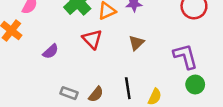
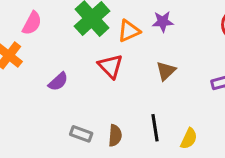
brown semicircle: (96, 94) -> (115, 135), turned -35

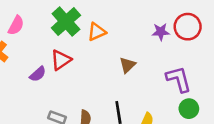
purple star: (163, 22) -> (161, 32), moved
red triangle: (110, 66) -> (61, 60), moved, turned 40

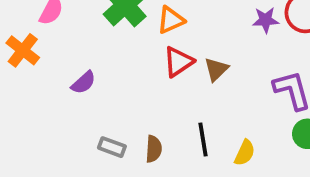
red triangle: (61, 60) -> (178, 62), moved

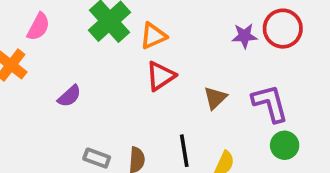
brown triangle: (216, 69) -> (215, 98), moved

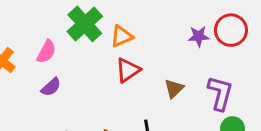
pink semicircle: (38, 27) -> (46, 52), moved
purple L-shape: (270, 103) -> (220, 93), turned 30

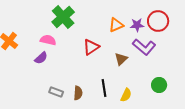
orange triangle: (122, 36) -> (116, 25), moved
pink semicircle: (46, 52) -> (48, 40), moved, turned -105
purple L-shape: (220, 93) -> (144, 47), moved, turned 115

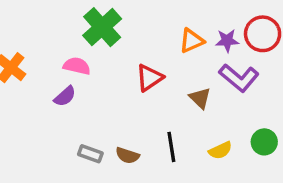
brown triangle: (121, 59) -> (200, 98), turned -32
brown semicircle: (78, 93) -> (127, 155), turned 104
yellow semicircle: (126, 95) -> (220, 150), moved, turned 40

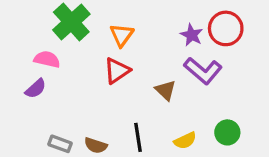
orange triangle: (192, 41) -> (122, 35), moved, turned -30
purple star: (227, 41) -> (192, 35), turned 30

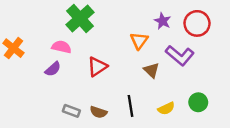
orange triangle: (122, 35) -> (139, 41), moved
purple star: (192, 35) -> (163, 21), moved
red triangle: (117, 71) -> (97, 67), moved

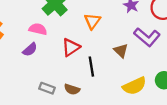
orange triangle: (139, 41) -> (92, 21), moved
black line: (130, 106) -> (91, 67), moved
yellow semicircle: (166, 108) -> (134, 86), size x1.5

